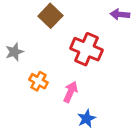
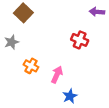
brown square: (50, 16) -> (23, 13), moved
red cross: (86, 49) -> (80, 40), moved, size x0.7

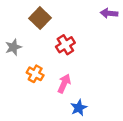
brown square: (23, 13) -> (40, 18), moved
red cross: (80, 40) -> (65, 45), moved, turned 35

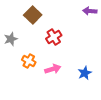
pink arrow: (64, 84) -> (53, 69), turned 49
blue star: (79, 108) -> (85, 73), moved

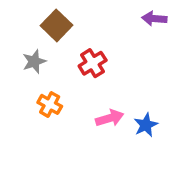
gray star: (11, 39) -> (34, 61), moved
pink arrow: (53, 69) -> (110, 118), moved

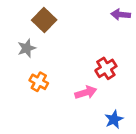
red cross: (93, 63) -> (106, 68), moved
blue star: (146, 125) -> (114, 119), moved

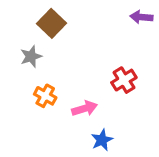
pink arrow: (86, 93) -> (85, 108), moved
blue star: (114, 119) -> (102, 140), moved

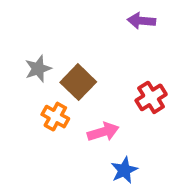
purple arrow: (141, 17) -> (141, 21), moved
brown square: (51, 23) -> (78, 82), moved

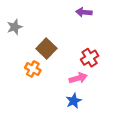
gray star: (38, 69) -> (15, 27), moved
pink arrow: (103, 132) -> (78, 78), moved

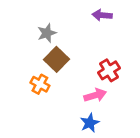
gray star: (15, 27) -> (47, 33), moved

